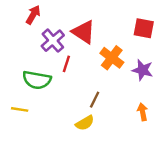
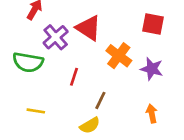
red line: (66, 64) -> (74, 77), moved
green semicircle: (37, 80) -> (28, 62), moved
yellow line: (20, 109) -> (36, 111), moved

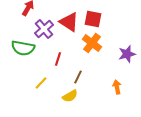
red square: (153, 24) -> (93, 19), moved
purple star: (152, 69) -> (127, 54), moved, turned -30
yellow line: (36, 111) -> (41, 83), moved, turned -56

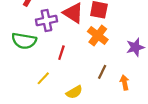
purple cross: (44, 29) -> (46, 21), turned 30
brown line: (78, 77) -> (102, 72), moved

